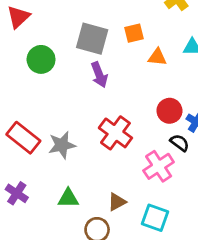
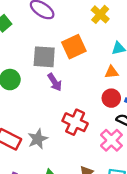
orange square: (134, 33) -> (74, 47), size x1.6
orange triangle: (157, 57) -> (111, 72), moved

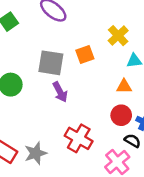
yellow cross: (100, 14) -> (118, 36), moved
orange square: (74, 47) -> (85, 55), size x0.7

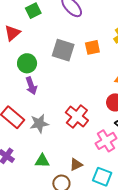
purple arrow: (60, 92) -> (31, 86), moved

